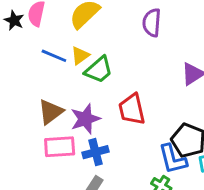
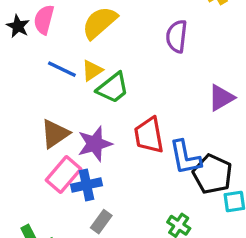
pink rectangle: (60, 147) -> (63, 174), turned -48
blue cross: (96, 152) -> (87, 185), moved
blue L-shape: (173, 159) -> (185, 157), moved

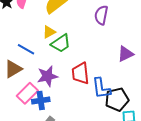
blue line: (62, 69) -> (26, 49), moved
brown triangle: (55, 134) -> (13, 69), moved
black pentagon: (212, 174) -> (117, 99), turned 30

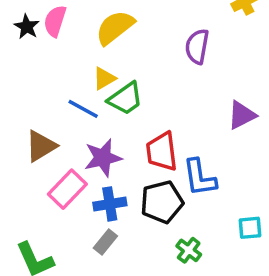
blue line: (26, 49) -> (83, 109), moved
black pentagon: (117, 99) -> (162, 202), moved
blue cross: (41, 101) -> (110, 204), moved

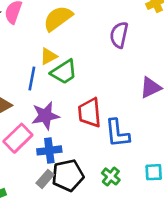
blue line: (83, 109) -> (32, 78), turned 70
black pentagon: (162, 202) -> (68, 175), moved
green cross: (189, 250) -> (111, 176), moved

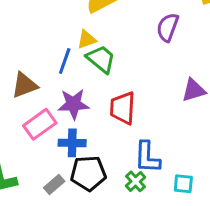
green trapezoid: (64, 72) -> (101, 59), turned -116
blue L-shape: (117, 133) -> (147, 157), moved
gray rectangle: (45, 179) -> (54, 184), moved

